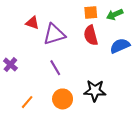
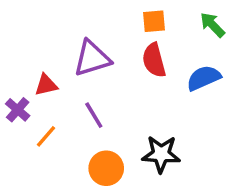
green arrow: (115, 15) -> (212, 25), moved, turned 70
red triangle: (32, 23) -> (46, 85), moved, turned -32
orange line: (27, 102) -> (46, 136), moved

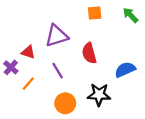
red semicircle: (154, 60) -> (89, 53), moved
blue semicircle: (204, 78) -> (125, 70), moved
red triangle: (46, 85) -> (28, 52), turned 32

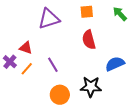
purple triangle: (57, 36) -> (49, 19), moved
red semicircle: (89, 53) -> (89, 40), moved
orange line: (28, 84) -> (27, 69), moved

